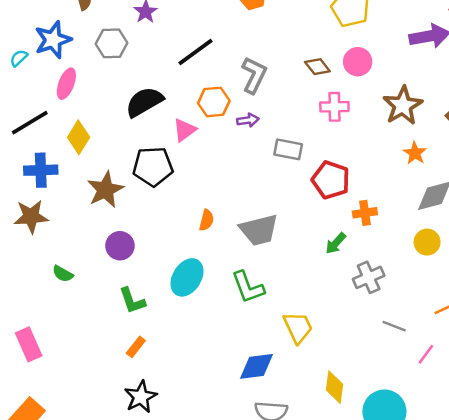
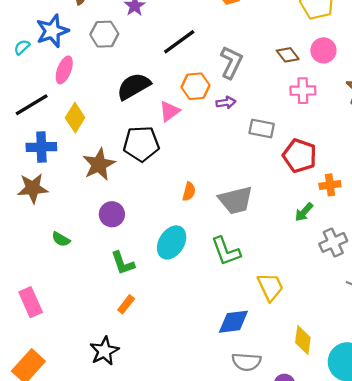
black star: (141, 397) -> (104, 351), moved

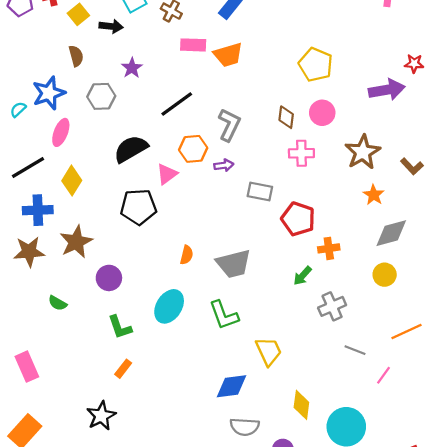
brown diamond: (288, 55) -> (286, 117), turned 45
brown star: (99, 164) -> (76, 242), moved

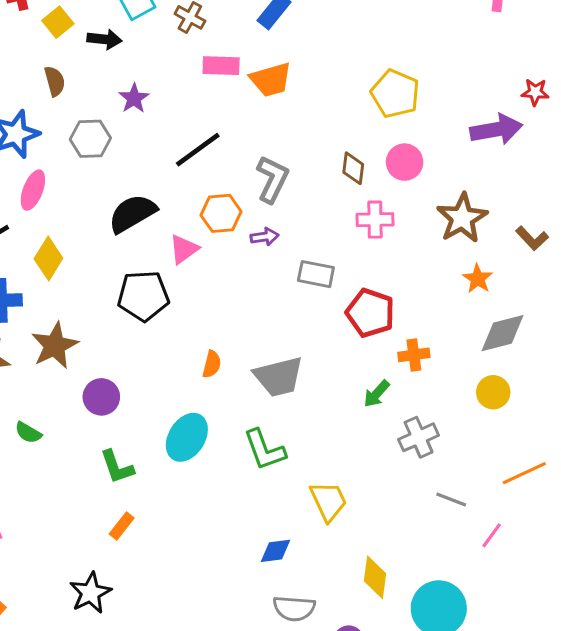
blue diamond: (231, 386) -> (275, 551), size x0.7

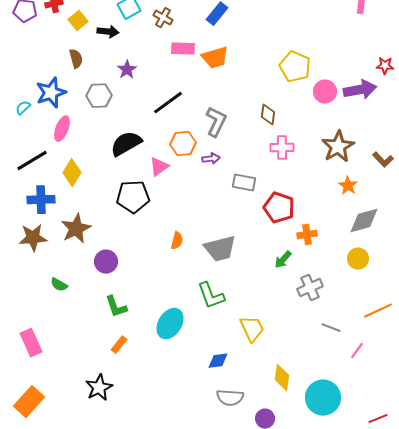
pink circle: (405, 162) -> (325, 92), moved
cyan ellipse: (187, 437) -> (170, 324), moved

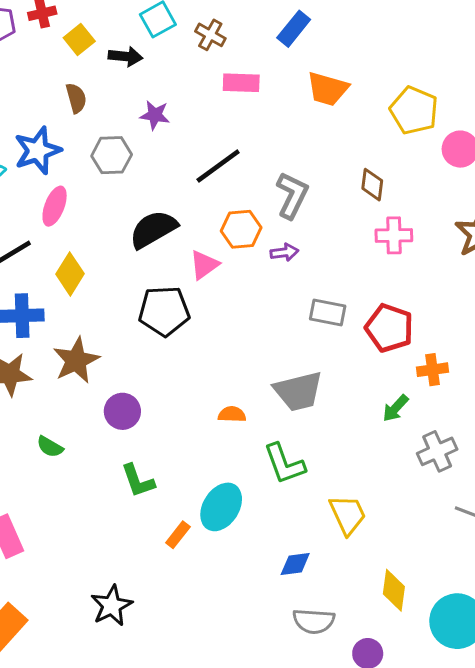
orange trapezoid: (215, 58) -> (328, 89), moved, turned 32
purple star: (127, 70) -> (155, 115), turned -30
gray rectangle: (244, 183) -> (328, 313), moved
orange semicircle: (177, 241) -> (232, 414), moved, turned -102
orange rectangle: (119, 345) -> (178, 535), moved

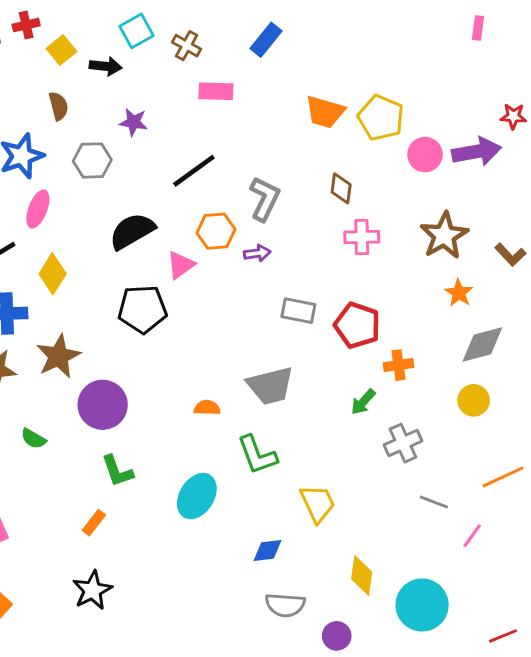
orange trapezoid: (328, 89) -> (325, 112), moved
purple circle: (122, 411) -> (103, 405), size x1.4
orange rectangle: (178, 535) -> (94, 523), moved

